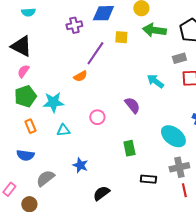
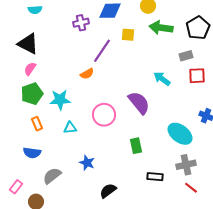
purple semicircle: (132, 105) -> (139, 103), size x1.4
pink circle: (97, 117) -> (104, 115), size x1.5
red line: (184, 190) -> (191, 188), turned -40

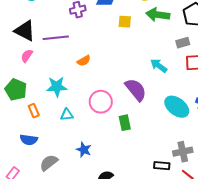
purple line: (102, 51) -> (56, 38), moved, turned 50
green pentagon: (32, 94) -> (16, 90), moved, turned -30
cyan ellipse: (180, 134) -> (177, 107), moved
green rectangle: (136, 146) -> (125, 123), moved
black rectangle: (155, 177) -> (162, 166), moved

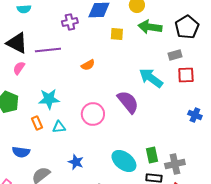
orange semicircle: (84, 61) -> (88, 65), moved
cyan arrow: (159, 66) -> (151, 78), size x1.4
cyan ellipse: (177, 107) -> (124, 161), moved
orange rectangle: (34, 111) -> (37, 123), moved
green rectangle: (125, 123) -> (152, 155), moved

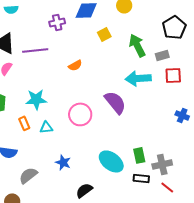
green arrow: (150, 27) -> (137, 45), moved, turned 55
yellow square: (117, 34) -> (104, 34), turned -32
cyan arrow: (151, 78) -> (138, 78), turned -40

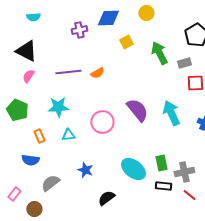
purple line: (35, 50) -> (68, 72), moved
cyan arrow: (138, 78) -> (171, 113), moved, turned 70
orange rectangle: (24, 123) -> (39, 136), moved

